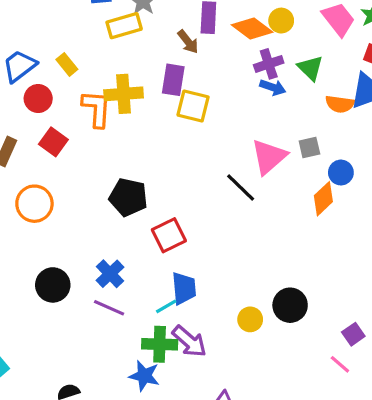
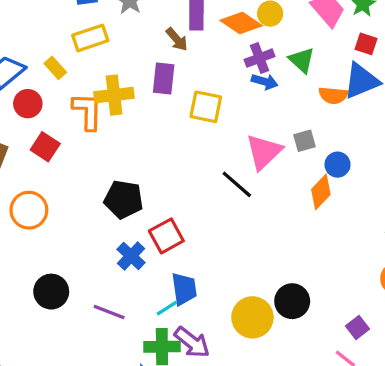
yellow rectangle: (124, 26) -> (90, 38), moved
yellow square: (193, 106) -> (206, 107), moved
blue cross: (110, 274) -> (131, 256), moved
yellow circle: (250, 319) -> (252, 317), size x1.6

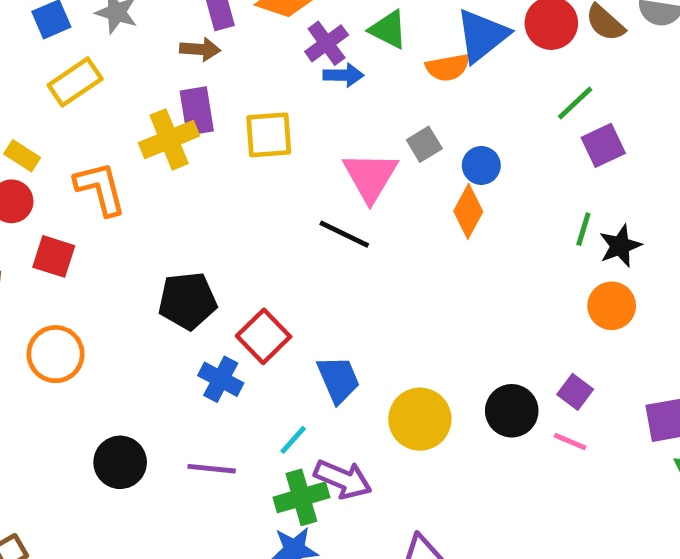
brown arrow: (177, 39) -> (200, 49), turned -30
yellow rectangle: (55, 68) -> (22, 156), moved
yellow cross: (114, 95) -> (169, 139), moved
blue trapezoid: (184, 289) -> (338, 379), moved
black circle: (292, 301) -> (512, 411), moved

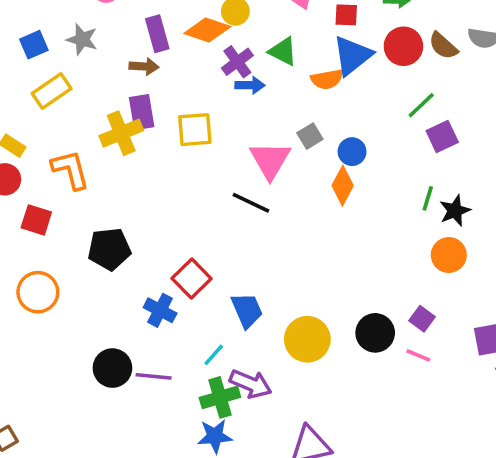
black pentagon: (187, 301) -> (109, 249), moved
black circle: (120, 462) -> (112, 368), moved

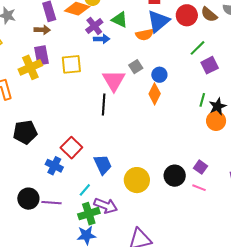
black line: (251, 203) -> (104, 105), turned 70
orange circle: (449, 255) -> (216, 121), moved

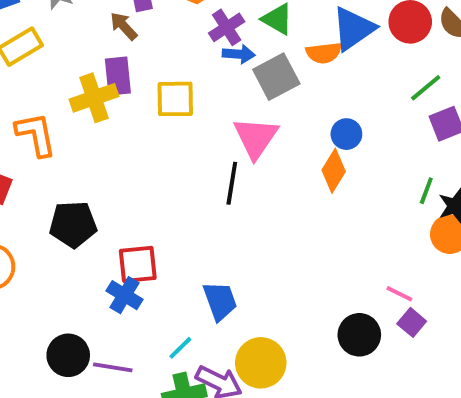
brown arrow: (42, 30) -> (124, 26), turned -140
gray square: (136, 67) -> (276, 77), moved, size x1.6
red square: (71, 148) -> (138, 264), moved, turned 35
yellow circle: (137, 180) -> (261, 363), moved
pink line: (199, 188) -> (399, 294), moved

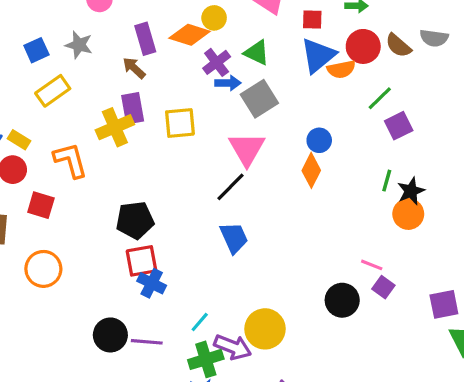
orange semicircle: (324, 53) -> (341, 69), moved
black line: (232, 183) -> (231, 187), turned 40
black pentagon: (73, 224) -> (135, 220), moved
red square: (138, 264) -> (142, 261), moved
blue trapezoid: (220, 301) -> (234, 238), moved

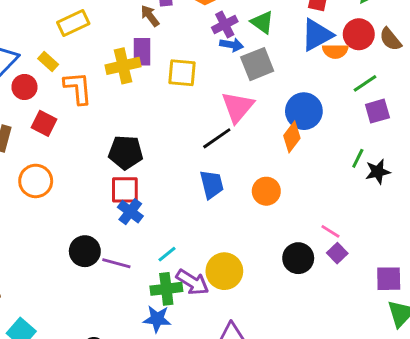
yellow rectangle: (19, 140) -> (48, 61), moved
blue circle: (319, 140) -> (304, 111), size x1.6
orange circle: (408, 214) -> (266, 191), moved

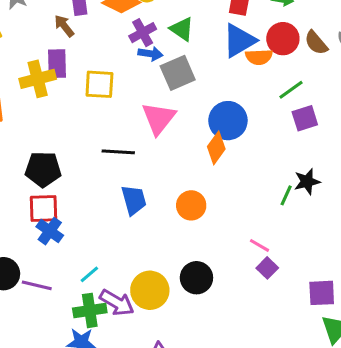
black line: (217, 138) -> (118, 152), moved, turned 40
green line: (358, 158) -> (286, 195), moved
black circle: (298, 258) -> (196, 278), moved

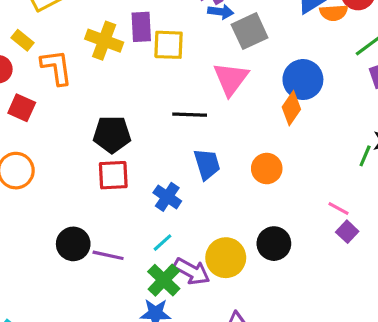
purple rectangle: (57, 64) -> (141, 27), moved
yellow cross: (38, 79) -> (104, 41), turned 36
blue cross: (50, 231) -> (167, 197), moved
green cross: (90, 310) -> (164, 280), turned -36

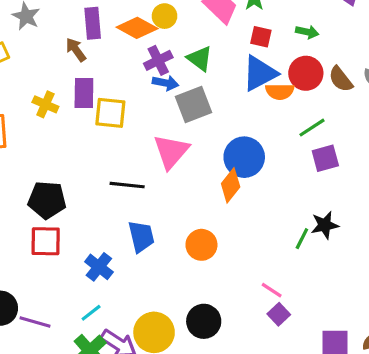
yellow cross: (104, 41) -> (45, 104), size x0.7

